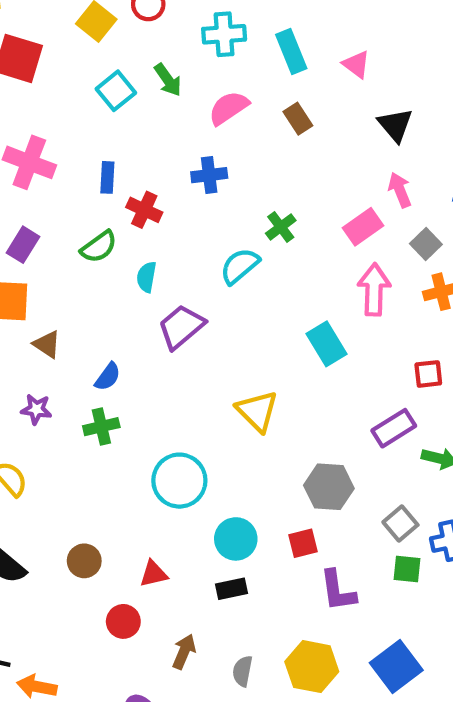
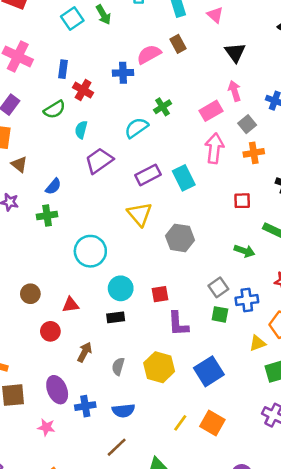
pink semicircle: (229, 108) -> (149, 54), moved
purple rectangle: (394, 428) -> (148, 175), moved
gray hexagon: (329, 487) -> (180, 238), moved

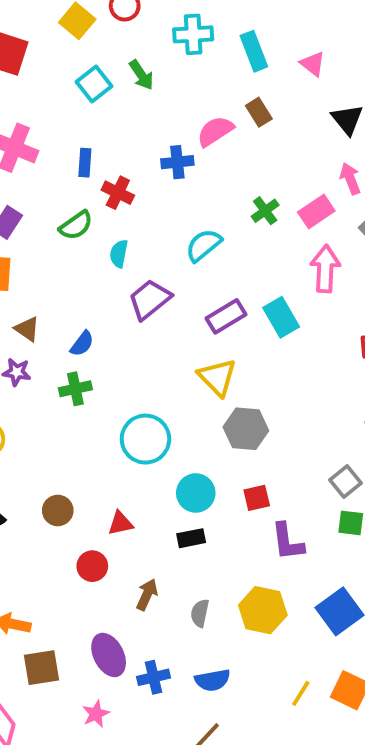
green cross: (163, 107) -> (265, 211), moved
brown triangle: (19, 164) -> (27, 329), moved
gray hexagon: (180, 238) -> (246, 429), moved
pink star: (46, 427) -> (96, 714), turned -30

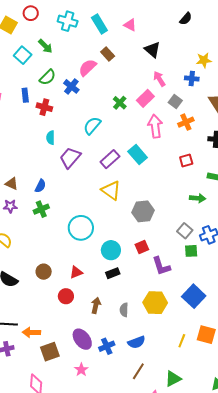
cyan cross: (193, 34) -> (68, 21), turned 30
blue cross: (177, 162) -> (71, 86), turned -35
green semicircle: (76, 225) -> (48, 77), moved
gray hexagon: (246, 429) -> (143, 211), moved

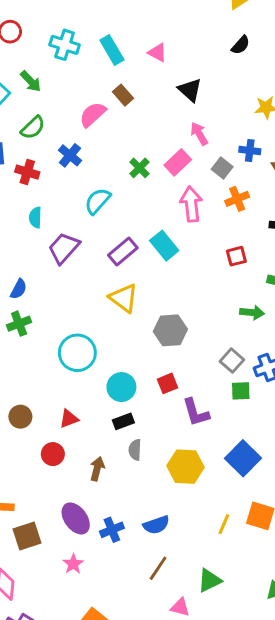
blue cross: (192, 78) -> (250, 150), moved
blue cross: (71, 86) -> (70, 155), moved
gray semicircle: (124, 310) -> (135, 450), moved

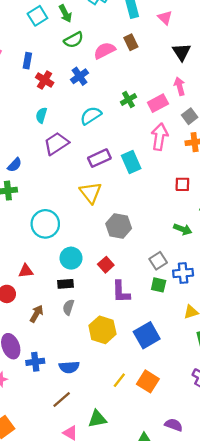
green semicircle: (33, 128) -> (74, 40), moved
red square: (167, 383) -> (106, 265), turned -35

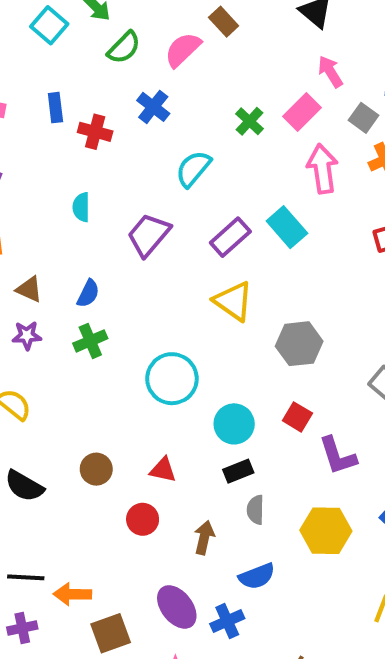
cyan semicircle: (41, 115) -> (81, 207), moved
red triangle: (26, 271) -> (163, 470), turned 35
blue semicircle: (69, 367) -> (257, 576), moved

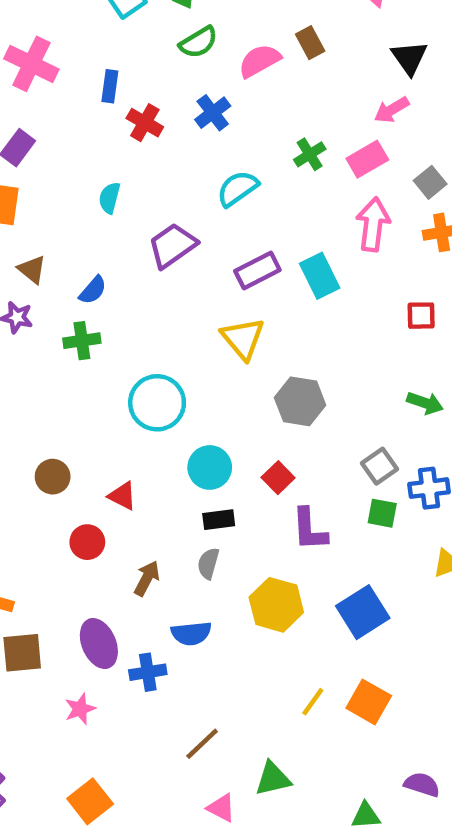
pink arrow: (330, 72) -> (392, 110), moved, turned -104
black rectangle: (238, 471) -> (219, 520), moved

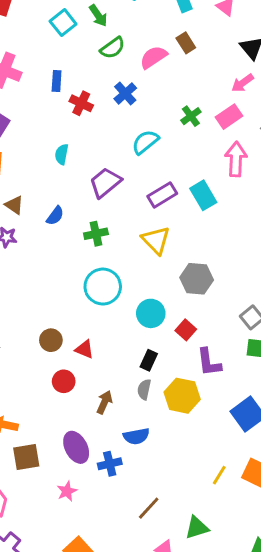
green cross: (82, 341) -> (96, 234), moved
cyan circle: (210, 467) -> (151, 313), moved
brown circle: (53, 477) -> (51, 340), moved
black rectangle: (219, 520) -> (149, 360), turned -54
yellow hexagon: (276, 605) -> (182, 396), moved

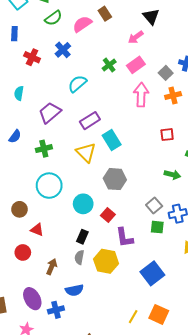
blue rectangle: (57, 81) -> (14, 34), moved
pink arrow: (243, 83) -> (136, 37), moved
cyan rectangle: (203, 195) -> (112, 140), moved
brown circle: (51, 340) -> (19, 209), moved

